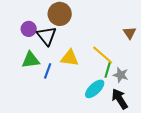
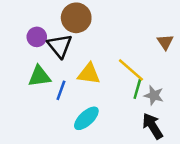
cyan ellipse: (95, 89) -> (86, 118), moved

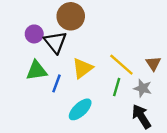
brown triangle: (165, 42) -> (153, 63), moved
yellow triangle: (89, 74) -> (83, 68), turned -45
green line: (137, 89) -> (117, 87), moved

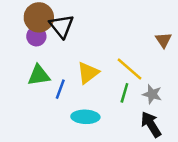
brown circle: (71, 16) -> (39, 17), moved
black triangle: (55, 42) -> (62, 26), moved
brown triangle: (153, 63) -> (163, 40), moved
cyan ellipse: (80, 109) -> (85, 117), turned 45

